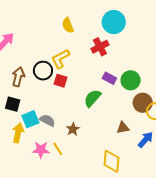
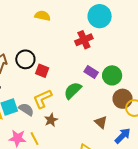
yellow semicircle: (68, 25) -> (43, 16), moved, turned 119
yellow L-shape: (60, 59) -> (42, 99), moved
brown triangle: (123, 128) -> (101, 122), turned 48

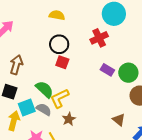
black circle: (25, 59) -> (59, 44), moved
red square: (42, 71) -> (62, 62), moved
green semicircle: (73, 91) -> (45, 89), moved, turned 90

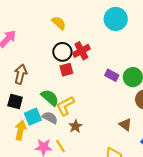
yellow semicircle: (57, 15) -> (59, 23), turned 35
red cross: (99, 38) -> (81, 51), moved
red square: (62, 62) -> (66, 70), turned -32

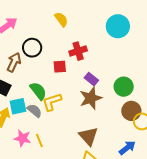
black circle: (62, 52) -> (32, 48), moved
purple rectangle: (112, 75) -> (91, 79), moved
brown triangle: (125, 125) -> (88, 136), moved, size x1.5
brown star: (75, 126) -> (91, 98), moved, size x1.6

